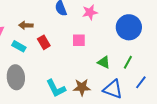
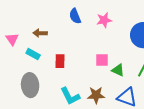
pink square: (79, 40) -> (102, 60), moved
red rectangle: (44, 42) -> (60, 61), moved, turned 32

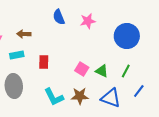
cyan rectangle: (33, 54) -> (17, 55), turned -40
pink square: (102, 60) -> (82, 69), moved, turned 32

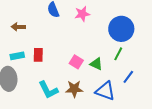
cyan rectangle: (17, 55) -> (17, 56), moved
green line: (126, 71) -> (118, 54), moved
blue line: (139, 91) -> (128, 77), moved

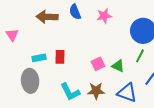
brown arrow: (18, 27) -> (47, 17), moved, size x1.5
pink square: (76, 62) -> (98, 64), turned 32

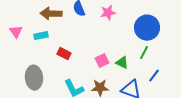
red rectangle: (60, 57) -> (64, 54), turned -64
cyan rectangle: (39, 58) -> (41, 36), moved

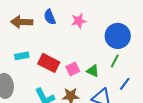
cyan rectangle: (41, 36) -> (22, 56), moved
red rectangle: (64, 54) -> (49, 63), moved, size x1.5

